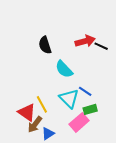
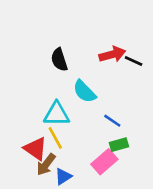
cyan triangle: (69, 98) -> (57, 114), moved, turned -45

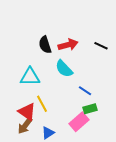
red arrow: (112, 54) -> (68, 45), moved
cyan triangle: (57, 114) -> (30, 77), moved
brown arrow: (46, 164) -> (25, 126), moved

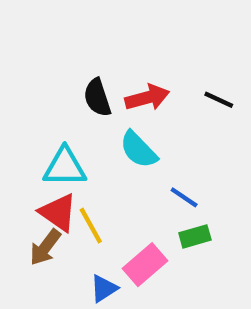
red triangle: (27, 112) -> (58, 213), moved
pink rectangle: (79, 122) -> (145, 265), moved
brown arrow: (25, 126) -> (45, 247), moved

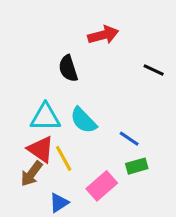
red arrow: (147, 98) -> (103, 35), moved
cyan semicircle: (139, 150) -> (83, 120), moved
blue triangle: (104, 288) -> (59, 203), moved

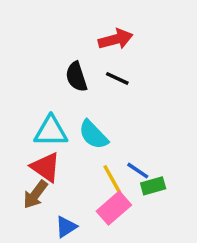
black line: (154, 70) -> (117, 78), moved
blue line: (129, 139) -> (138, 171), moved
yellow line: (64, 158) -> (112, 179), moved

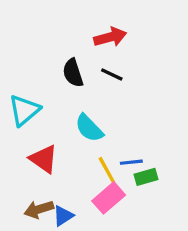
cyan triangle: (51, 131) -> (24, 110), moved, turned -40
blue line: (138, 171) -> (131, 162), turned -40
brown arrow: (35, 194) -> (39, 209), moved, turned 36

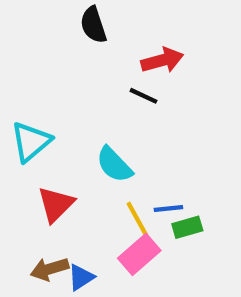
red arrow: (110, 37) -> (162, 60), moved
black semicircle: (73, 73) -> (93, 25), moved
red triangle: (44, 159) -> (56, 204), turned 40

